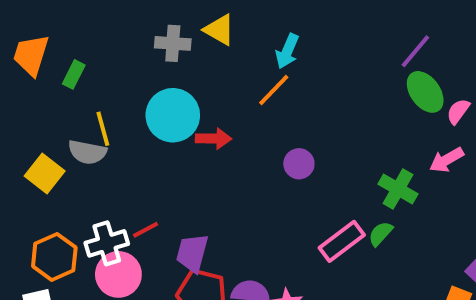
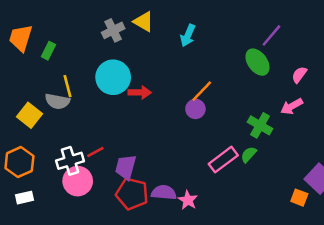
gray cross: (173, 43) -> (113, 30), turned -30
orange line: (274, 90) -> (202, 91), moved
green ellipse: (425, 92) -> (257, 62), moved
orange hexagon: (54, 257) -> (19, 162), moved

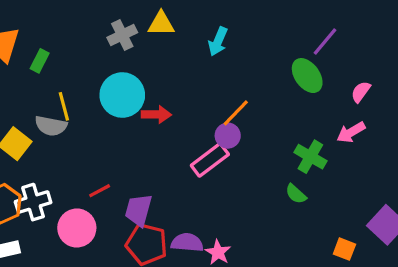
yellow triangle: (143, 22) -> (161, 24), turned -30
green semicircle: (249, 155) -> (296, 194), turned -90
pink rectangle: (223, 160) -> (210, 160), moved
white cross: (70, 161) -> (33, 202), moved
orange square: (299, 198) -> (344, 249), moved

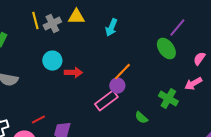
cyan circle: (122, 95) -> (52, 61), size x0.7
yellow line: (64, 106) -> (35, 21), moved
green semicircle: (296, 194) -> (141, 118), moved

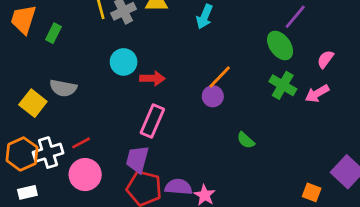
green cross: (168, 99) -> (283, 85), moved
pink rectangle: (106, 101) -> (152, 121), moved, turned -30
red line: (38, 120) -> (81, 143), moved

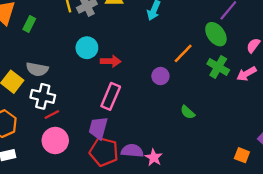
orange line: (220, 77) -> (183, 53), moved
white cross: (48, 153) -> (43, 96), moved, turned 30

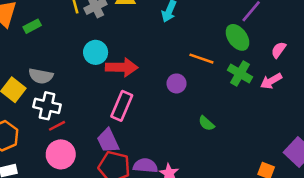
green rectangle: (29, 24) -> (32, 26), turned 35
orange line: (183, 53) -> (201, 59), turned 65
red arrow: (111, 61) -> (122, 67), size x1.4
purple trapezoid: (98, 128) -> (108, 141), turned -40

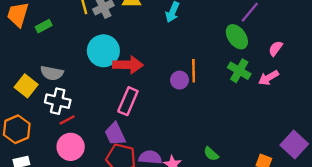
cyan circle: (96, 52) -> (103, 51), size x1.4
orange line: (201, 59) -> (194, 71), moved, turned 70
green semicircle: (206, 123) -> (211, 154), moved

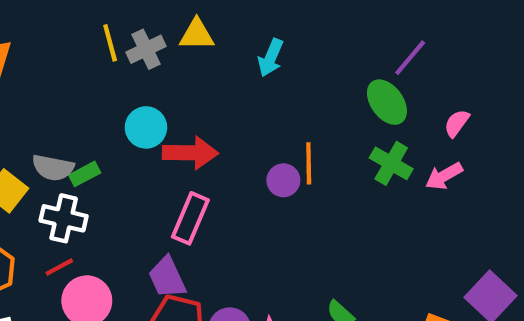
green rectangle: (44, 26) -> (85, 174), moved
cyan circle: (103, 51) -> (146, 127), size x0.7
red line: (67, 120) -> (59, 267), moved

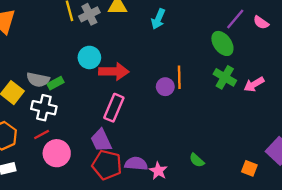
pink semicircle: (457, 123) -> (261, 22), moved, turned -91

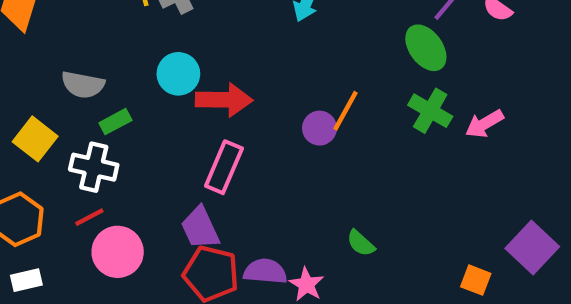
orange line: (179, 77) -> (346, 111), turned 30
gray semicircle: (38, 80) -> (83, 85), moved
green semicircle: (197, 160) -> (361, 243), moved

